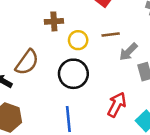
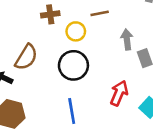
brown line: (111, 34) -> (100, 13), moved
gray arrow: (128, 52) -> (127, 39), turned 132

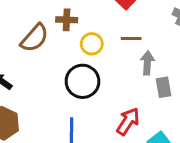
brown line: (100, 13) -> (131, 38), moved
brown semicircle: (26, 57) -> (34, 38), moved

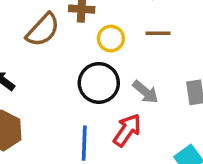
gray arrow: (147, 63) -> (145, 92), moved, turned 125
red arrow: (128, 121) -> (127, 130), moved

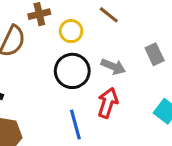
brown line: (158, 33) -> (109, 15), turned 55

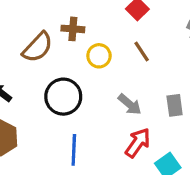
black circle: (72, 71) -> (63, 97), moved
red arrow: (108, 103) -> (138, 143), moved

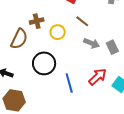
gray arrow: (130, 104) -> (92, 43), moved
red arrow: (138, 143) -> (98, 77), turned 30
blue line: (74, 150) -> (69, 83), moved

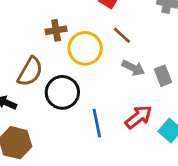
yellow circle: (58, 32) -> (85, 48), size x1.5
brown semicircle: (19, 39) -> (30, 72), moved

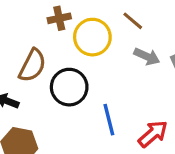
red arrow: (139, 117) -> (153, 134), moved

